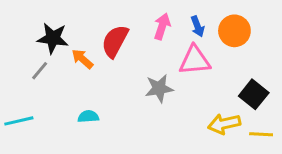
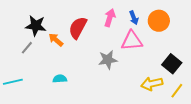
yellow line: (261, 134) -> (177, 91), turned -56

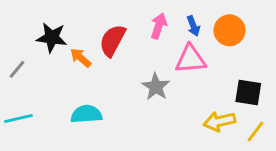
gray line: (27, 48) -> (17, 69), moved
gray star: (108, 60) -> (156, 87), turned -30
black square: (172, 64) -> (248, 92), turned -30
cyan semicircle: (60, 79) -> (86, 114), size x1.5

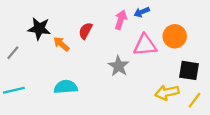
blue arrow: (193, 26) -> (142, 12), moved, turned 88
orange circle: (229, 30) -> (175, 36), moved
red semicircle: (112, 40) -> (86, 31), size x0.7

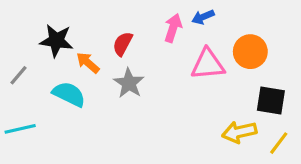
gray star: (119, 66) -> (129, 83), moved
cyan semicircle: (66, 87) -> (69, 94), moved, turned 30

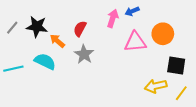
gray line: (19, 75) -> (12, 28), moved
cyan line: (20, 129) -> (13, 69), moved

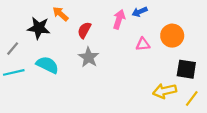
gray line: (12, 28) -> (13, 49), moved
orange arrow: (57, 41) -> (60, 14), moved
pink triangle: (135, 42) -> (143, 44), size x0.6

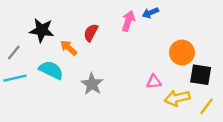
orange arrow: (60, 14) -> (69, 48), moved
orange circle: (172, 36) -> (182, 53), moved
pink triangle: (143, 44) -> (154, 82), moved
gray star: (89, 57) -> (92, 84), moved

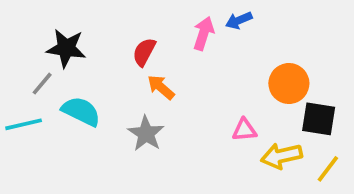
orange arrow: (69, 48) -> (161, 87), moved
gray line: (14, 53) -> (42, 84), moved

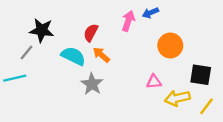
orange circle: (289, 84) -> (170, 45), moved
cyan semicircle: (81, 111) -> (73, 56), moved

